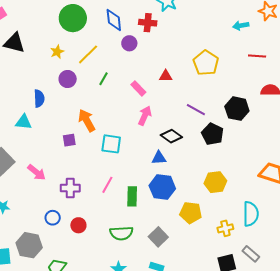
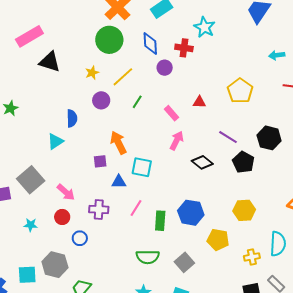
cyan triangle: (24, 122) -> (55, 141), turned -42
blue triangle: (159, 158) -> (119, 182), moved
red circle: (78, 225) -> (62, 217), moved

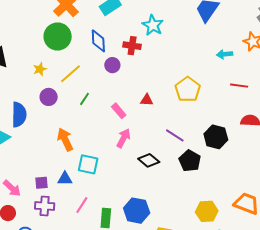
blue semicircle: (72, 118) -> (19, 115), size x1.4
purple square: (100, 161) -> (42, 183), moved
yellow hexagon: (244, 210) -> (207, 211), moved

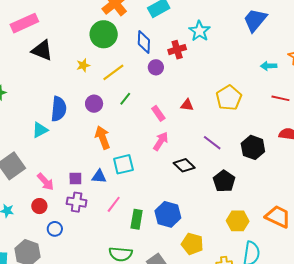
red cross: (132, 46) -> (177, 50), turned -30
purple circle: (49, 97) -> (94, 104), moved
black pentagon: (190, 161) -> (224, 181), moved
cyan square: (88, 164) -> (123, 164), turned -30

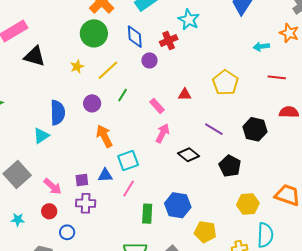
pink line: (114, 204) -> (129, 189), moved

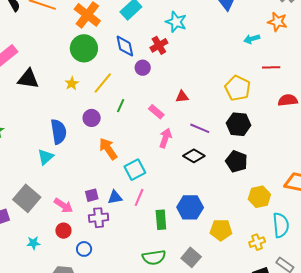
yellow pentagon: (225, 83) -> (238, 88), moved
purple line: (214, 129) -> (200, 128), moved
black hexagon: (255, 129) -> (239, 124), moved
blue triangle: (105, 175) -> (115, 197), moved

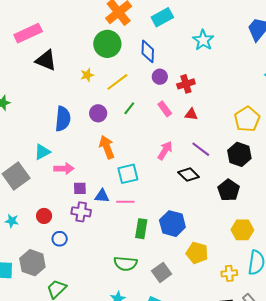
red cross: (159, 45) -> (186, 84), moved
pink rectangle: (156, 112) -> (165, 109), moved
cyan triangle: (46, 157) -> (42, 152), moved
pink line: (139, 197) -> (125, 202), turned 54
pink arrow: (63, 205) -> (64, 169), moved, turned -48

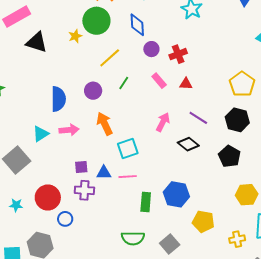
yellow star: (87, 75) -> (75, 36), moved
pink arrow: (64, 169) -> (69, 130), moved
red circle: (44, 216) -> (48, 198), size x1.6

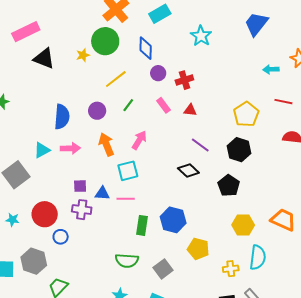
pink arrow: (163, 122) -> (139, 140), moved

